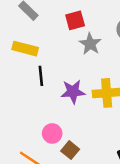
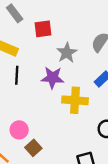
red square: (75, 20) -> (43, 29), moved
purple star: (73, 92) -> (52, 78), moved

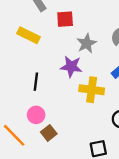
black line: (17, 75) -> (36, 82), moved

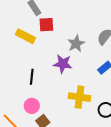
red square: (65, 19) -> (46, 25), moved
yellow cross: (92, 90) -> (80, 97), moved

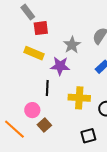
yellow rectangle: (25, 36) -> (34, 53), moved
black line: (32, 77) -> (47, 88), moved

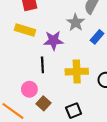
gray star: (72, 45) -> (76, 22), moved
black square: (88, 136) -> (74, 111), moved

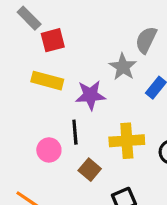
pink circle: (29, 89) -> (49, 150), moved
brown square: (44, 103) -> (90, 170), moved

